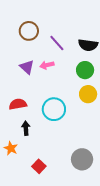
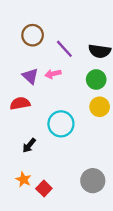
red semicircle: (18, 104) -> (20, 103), moved
black arrow: (26, 128) -> (29, 145), turned -136
orange star: (11, 148) -> (23, 179), moved

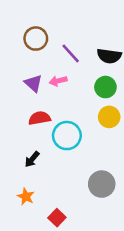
red semicircle: (20, 103) -> (40, 118), moved
gray circle: (93, 181) -> (102, 184), moved
red square: (44, 189) -> (57, 218), moved

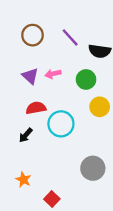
purple line: (71, 53) -> (70, 37), moved
green circle: (105, 87) -> (86, 79), moved
black arrow: (32, 159) -> (26, 135), moved

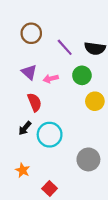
purple line: (70, 37) -> (65, 47), moved
pink arrow: (53, 74) -> (51, 79), moved
red semicircle: (36, 108) -> (35, 102), turned 78
cyan circle: (61, 124) -> (50, 135), moved

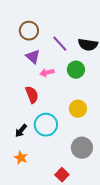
purple triangle: (29, 72) -> (33, 57), moved
yellow circle: (95, 101) -> (78, 109), moved
black arrow: (25, 128) -> (21, 131), moved
red square: (50, 189) -> (62, 175), moved

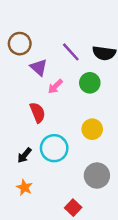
brown circle: (29, 31) -> (20, 44), moved
pink arrow: (47, 73) -> (55, 86), turned -32

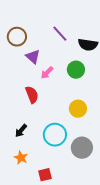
purple line: (71, 52) -> (60, 34), moved
cyan circle: (54, 148) -> (55, 135), moved
red square: (73, 208) -> (45, 175), moved, turned 32

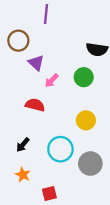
purple line: (60, 34) -> (46, 14), moved, turned 48
red semicircle: (32, 95) -> (35, 105), turned -54

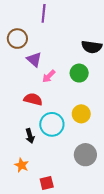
black arrow: (23, 145) -> (30, 136), moved, turned -56
cyan circle: (60, 149) -> (52, 124), moved

